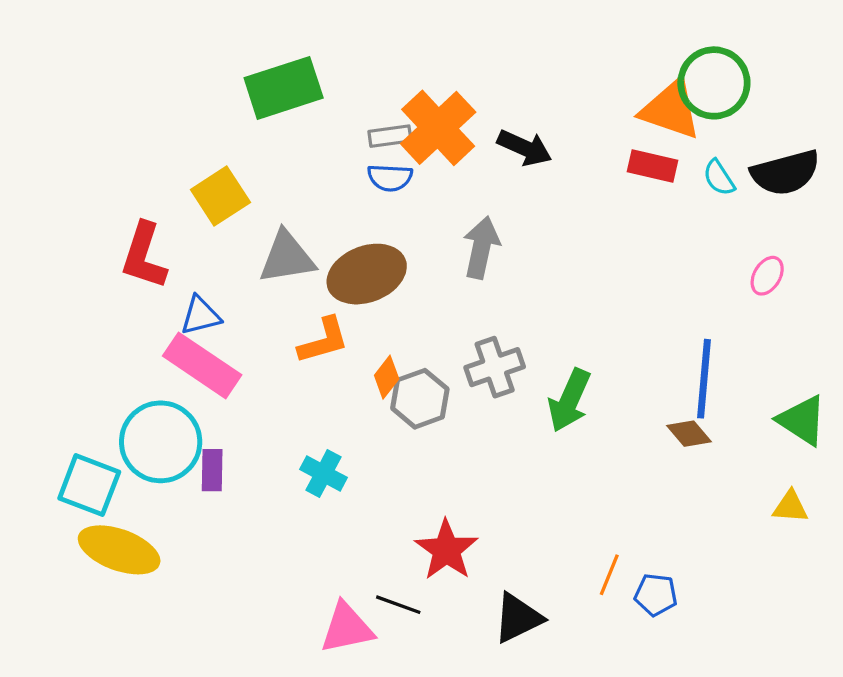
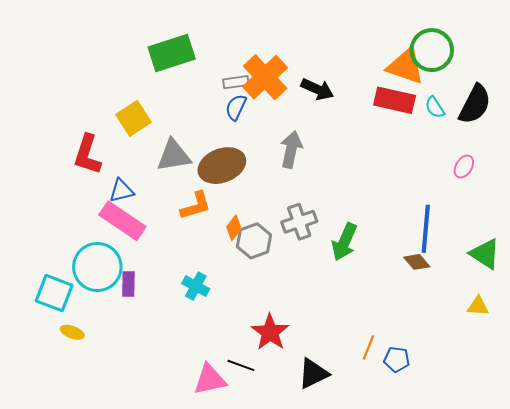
red rectangle: (652, 166) -> (395, 100), size x1.4
black semicircle: (785, 173) -> (475, 104), turned -48
blue semicircle: (390, 178) -> (236, 107), turned 112
yellow ellipse: (119, 550) -> (72, 332), size x0.5

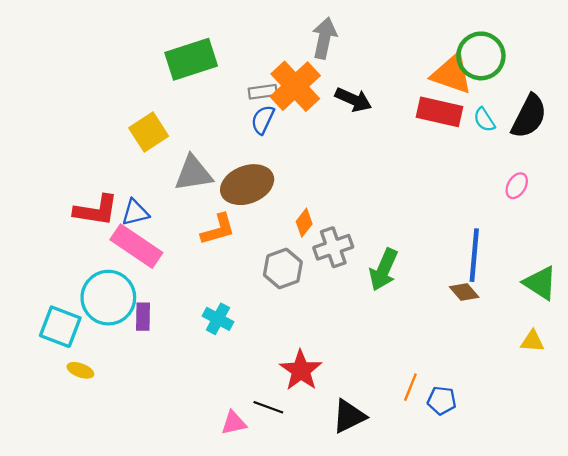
gray arrow: (291, 149) -> (324, 38), moved
red L-shape: (87, 154) -> (96, 210), moved, turned -99
orange diamond: (234, 228) -> (304, 223), moved
pink triangle: (210, 379) -> (234, 423), size x0.7

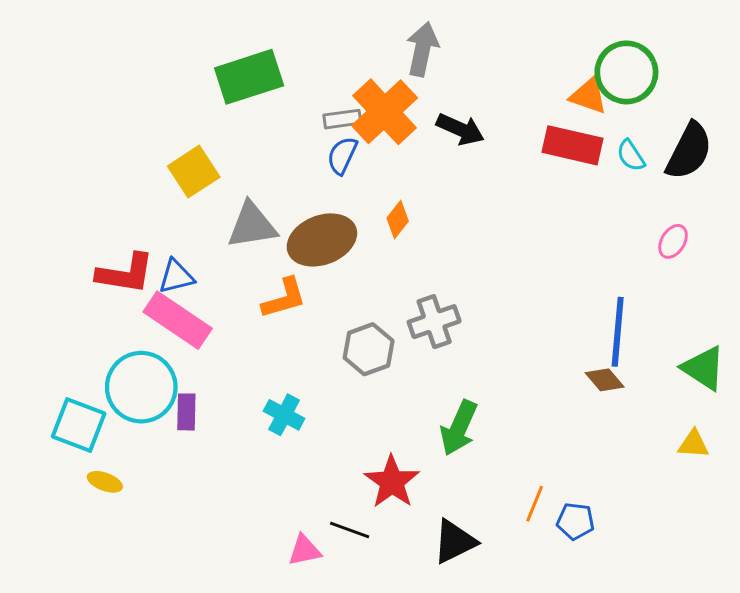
orange triangle: (452, 74) -> (589, 96), size x0.7
orange diamond: (304, 223) -> (398, 220), moved
green arrow: (384, 270) -> (459, 428), moved

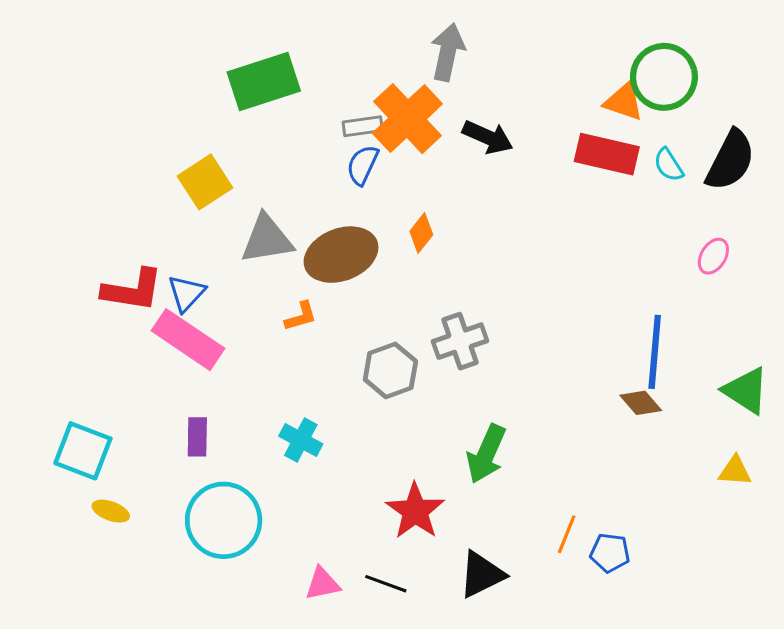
blue triangle: (176, 276) -> (186, 293), turned -33
orange L-shape: (284, 298) -> (301, 316), size x0.7
cyan circle: (141, 387) -> (224, 520), moved
black line: (350, 530) -> (386, 584), moved

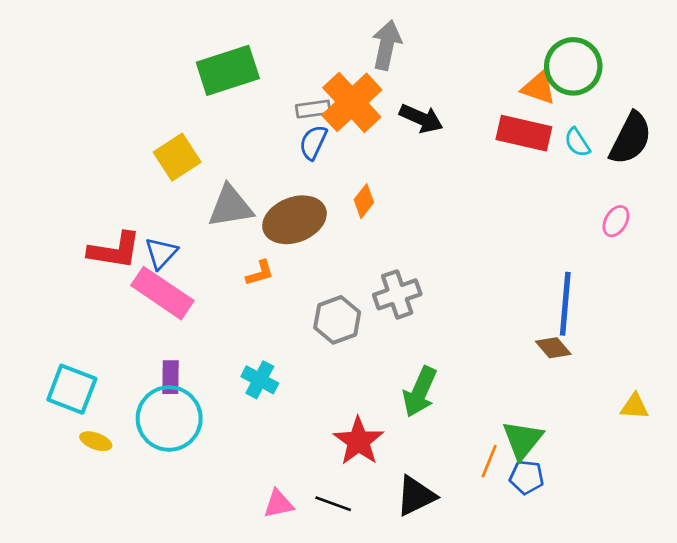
green triangle: (746, 391) -> (523, 440), moved, turned 36
cyan circle: (224, 520) -> (169, 418), moved

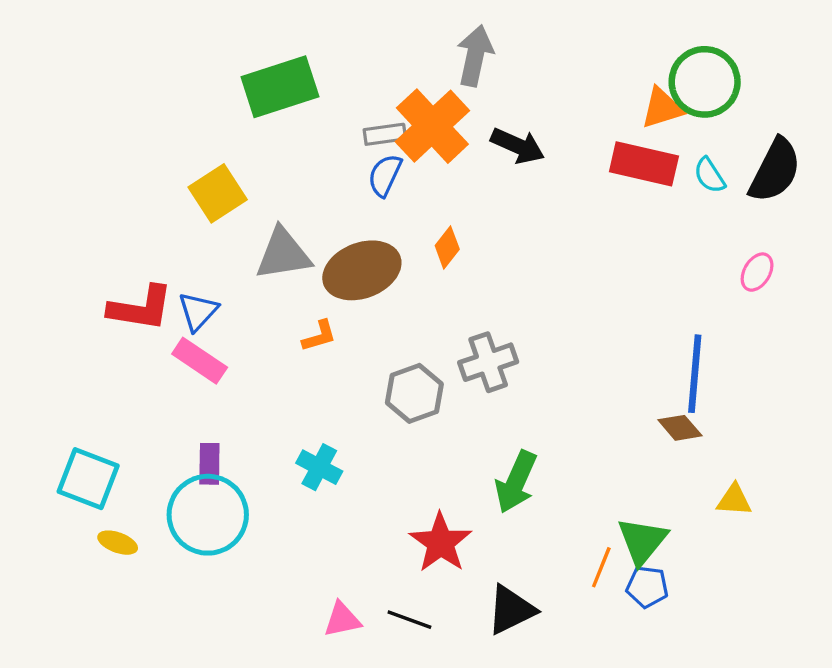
orange triangle: (539, 88) -> (662, 108), turned -36
pink rectangle: (162, 293) -> (200, 361), size x0.7
yellow triangle: (635, 406) -> (734, 500), moved

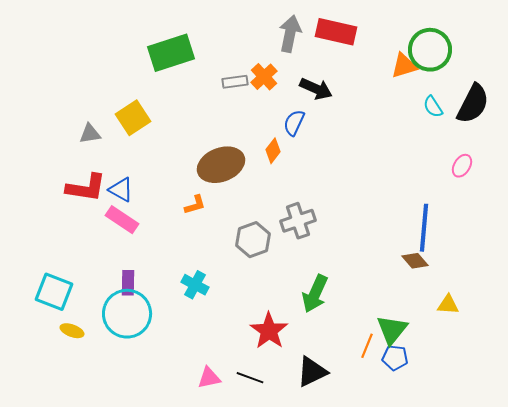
orange cross: (432, 126) -> (264, 77), size x0.6
red rectangle: (644, 164) -> (336, 32), moved
blue semicircle: (385, 175) -> (294, 123), moved
gray triangle: (283, 254) -> (90, 134), moved, size x0.6
blue triangle: (198, 311) -> (121, 190), turned -44

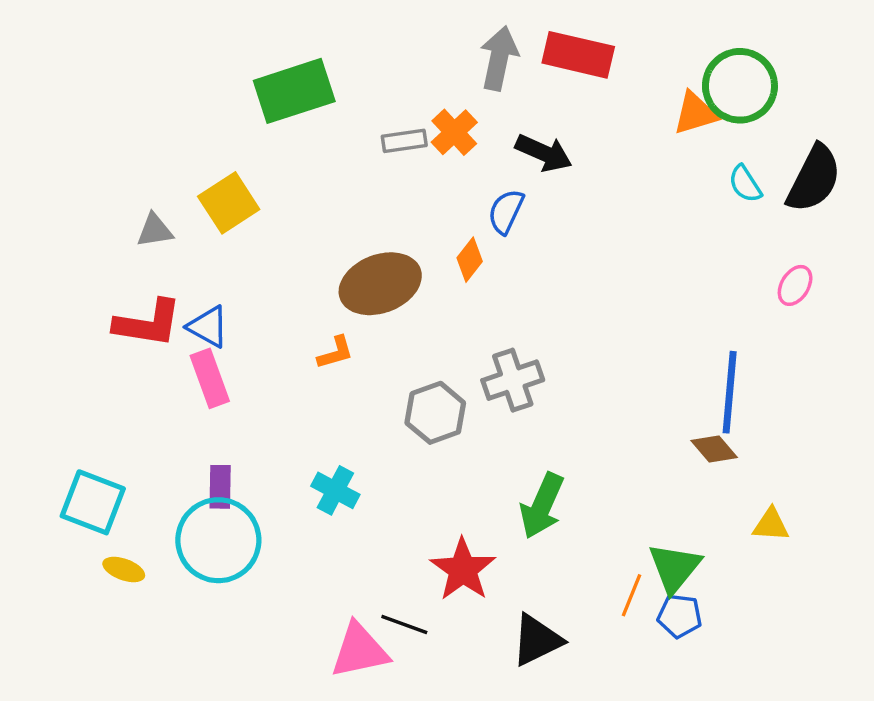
pink rectangle: (122, 220) -> (210, 378), turned 36
pink triangle: (209, 378) -> (360, 650), size x1.5
black line: (250, 378) -> (404, 625), moved

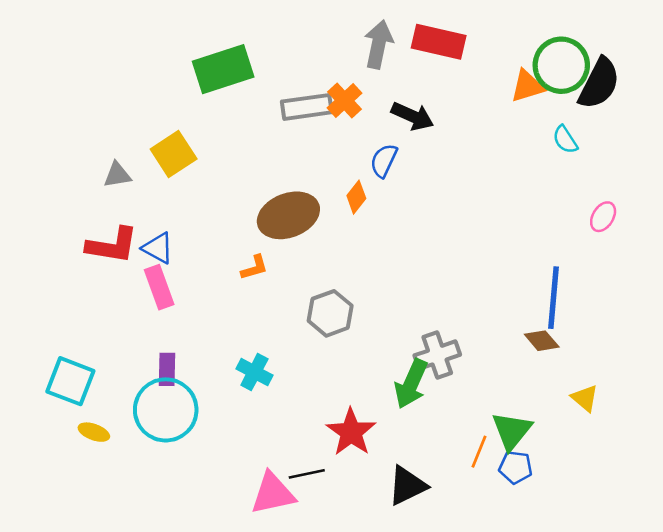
gray rectangle: (404, 141) -> (307, 107), size x1.5
black semicircle: (814, 179) -> (599, 83), moved
gray cross: (513, 380) -> (437, 355), moved
yellow triangle: (771, 525) -> (585, 398), turned 36
black line: (404, 625) -> (307, 474), turned -32

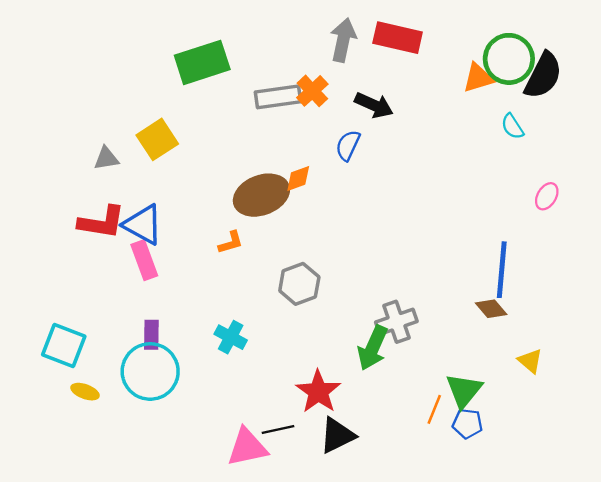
orange diamond: (356, 197) -> (298, 179), moved, turned 32
blue triangle: (158, 248) -> (143, 225), size x1.4
black triangle: (407, 486) -> (337, 435), moved

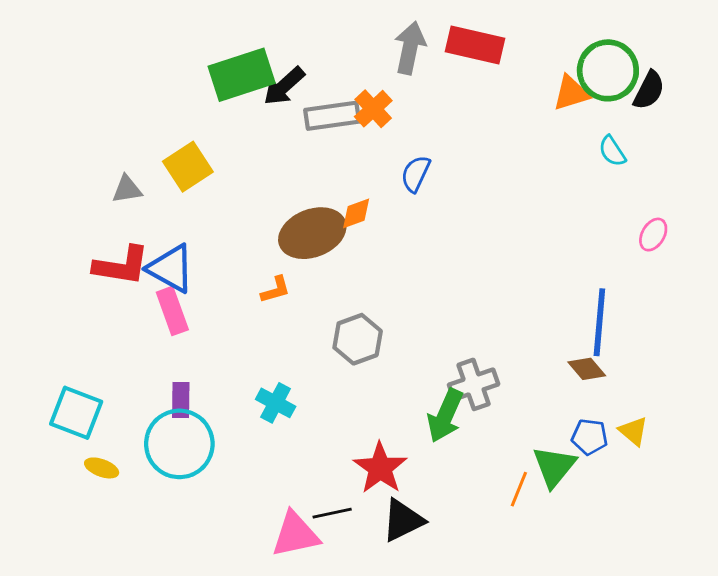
black semicircle: (543, 76) -> (649, 90), size x0.7
black arrow: (374, 105) -> (284, 86), moved, turned 114
blue pentagon: (467, 424) -> (590, 437), moved

